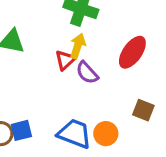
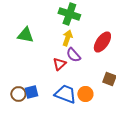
red triangle: (65, 60) -> (59, 64), moved

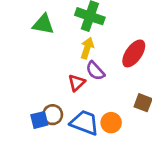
green triangle: (25, 35) -> (43, 24), moved
brown circle: (18, 94) -> (53, 115), moved

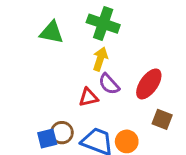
red ellipse: (134, 53) -> (149, 84), moved
red triangle: (77, 83) -> (88, 97), turned 30

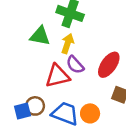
green triangle: (52, 32) -> (40, 36), moved
red triangle: (88, 97) -> (58, 76), size x1.5

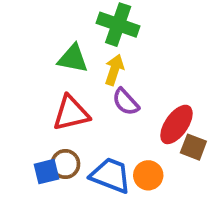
red ellipse: (109, 65) -> (176, 124), moved
red triangle: (58, 76) -> (71, 113), moved

